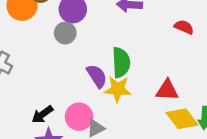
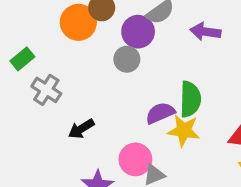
purple semicircle: (97, 76) -> (160, 113), turned -85
black arrow: (42, 114) -> (81, 129), moved

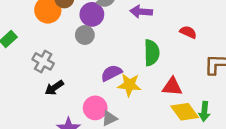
gray cross: (46, 90) -> (43, 61), moved
green semicircle: (190, 99) -> (152, 53), moved

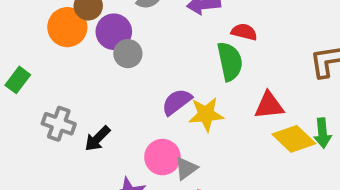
purple circle: (92, 14) -> (114, 32), moved
red semicircle: (188, 32) -> (244, 32), moved
gray cross: (43, 61) -> (59, 124), moved

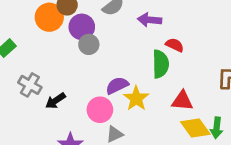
yellow star: (206, 114) -> (136, 98), turned 30
pink circle: (162, 157) -> (100, 110), moved

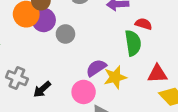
purple circle: (82, 27) -> (44, 20), moved
yellow star: (136, 98) -> (115, 77), turned 30

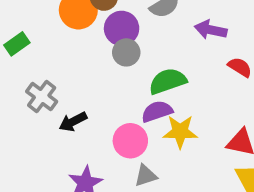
purple circle: (44, 20) -> (122, 28), moved
green semicircle: (133, 43) -> (168, 81), moved, turned -115

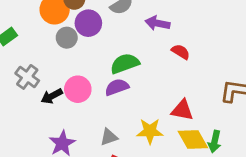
gray circle: (126, 52) -> (67, 38), moved
yellow star: (180, 132) -> (150, 131), moved
pink circle: (130, 141) -> (78, 89), moved

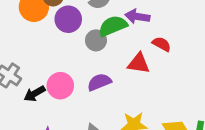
gray circle: (67, 38) -> (96, 40), moved
green semicircle: (125, 64) -> (113, 26), moved
red triangle: (182, 110) -> (139, 63), moved

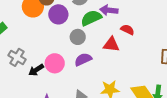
gray circle: (96, 40) -> (78, 37), moved

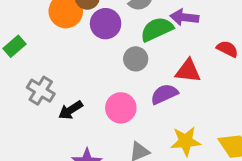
red semicircle: (127, 30) -> (227, 49), moved
purple semicircle: (83, 59) -> (164, 94), moved
pink circle: (55, 63) -> (121, 108), moved

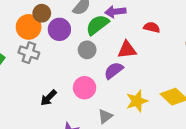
gray cross: (41, 91) -> (29, 53), moved

